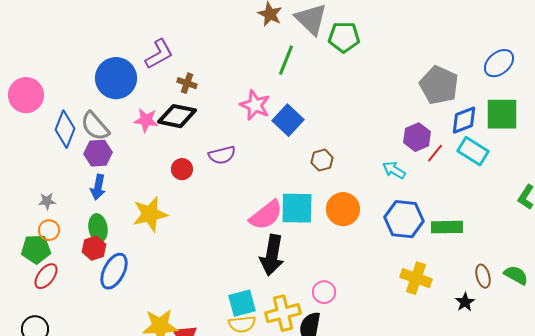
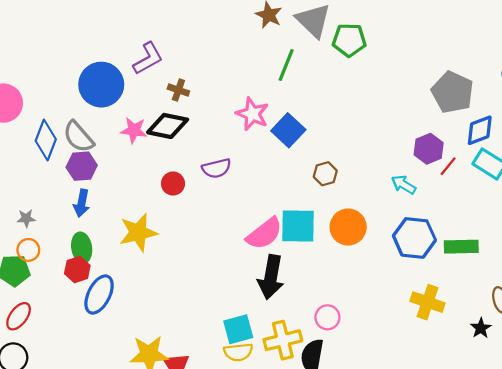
red ellipse: (46, 276) -> (19, 316), moved

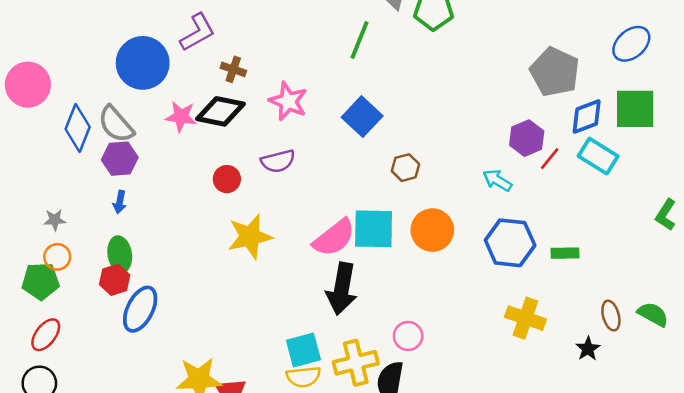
pink star: (252, 114) -> (288, 101), moved
blue arrow: (82, 203) -> (120, 202), size x0.7
yellow star: (138, 232) -> (250, 236), moved
green rectangle: (461, 247) -> (565, 253), size x0.7

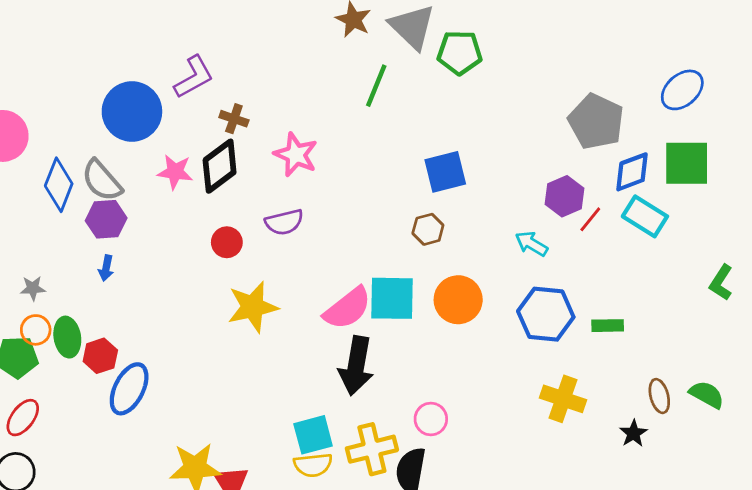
black diamond: (221, 111) -> (220, 166), turned -48
blue square: (362, 117) -> (445, 172), moved, turned 33
green ellipse: (120, 254) -> (67, 337), moved

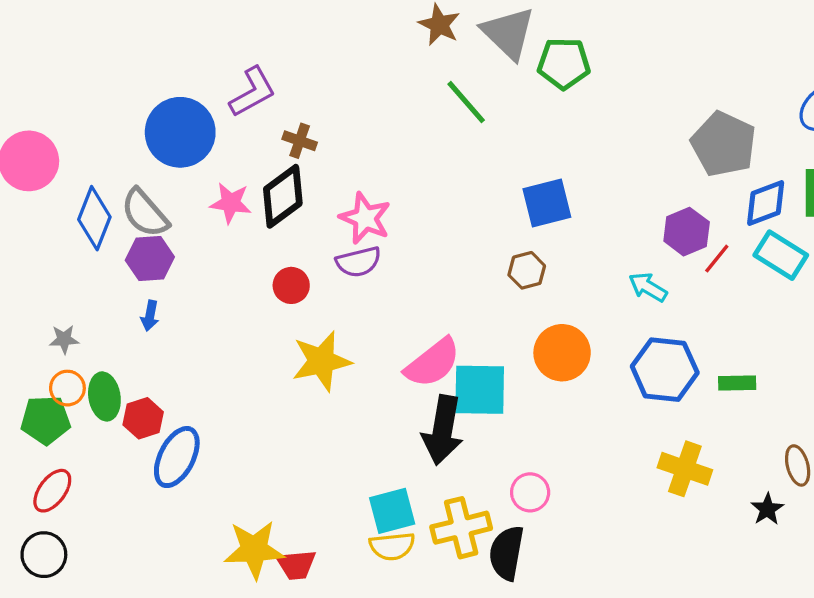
green line: (376, 86) -> (466, 102), turned -63
pink star: (296, 155) -> (365, 218), moved
cyan square: (392, 298) -> (480, 390), moved

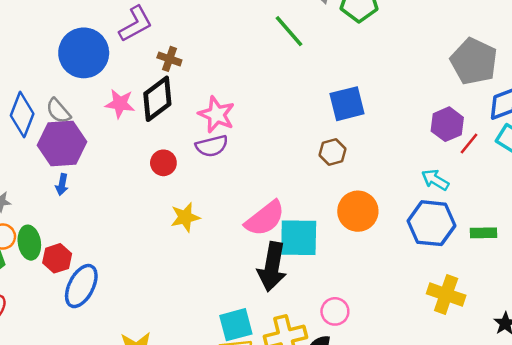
gray semicircle: (145, 213) -> (58, 111), size x0.7
purple hexagon: (150, 259) -> (62, 144), size x1.4
cyan arrow: (648, 287) -> (435, 180), moved
yellow star: (321, 361) -> (185, 217), size x0.7

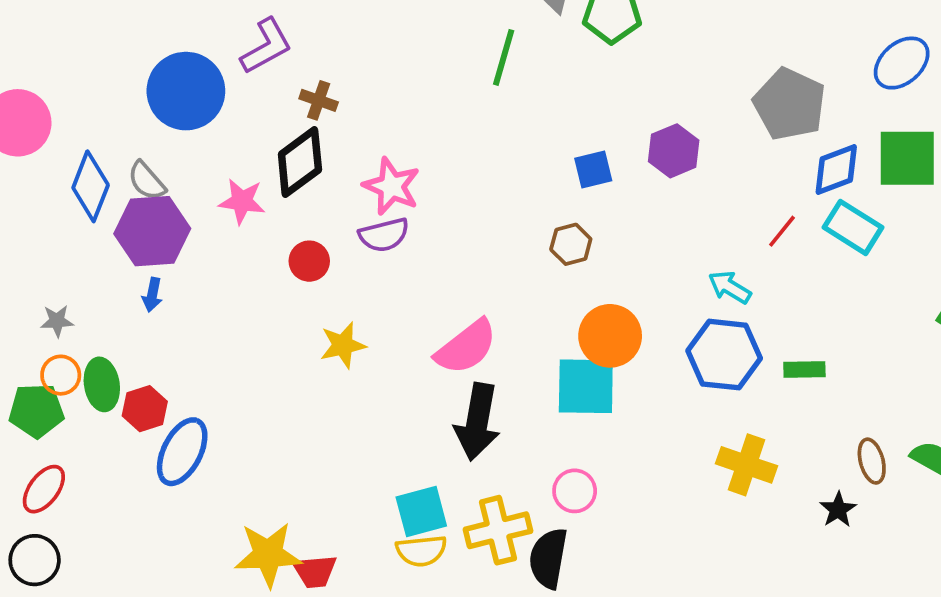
green line: (289, 31) -> (504, 57), turned 57
pink star: (120, 104) -> (242, 201), moved
blue square: (347, 104) -> (593, 170), size x0.7
purple hexagon: (447, 124) -> (674, 151), moved
cyan square: (299, 238) -> (586, 386), moved

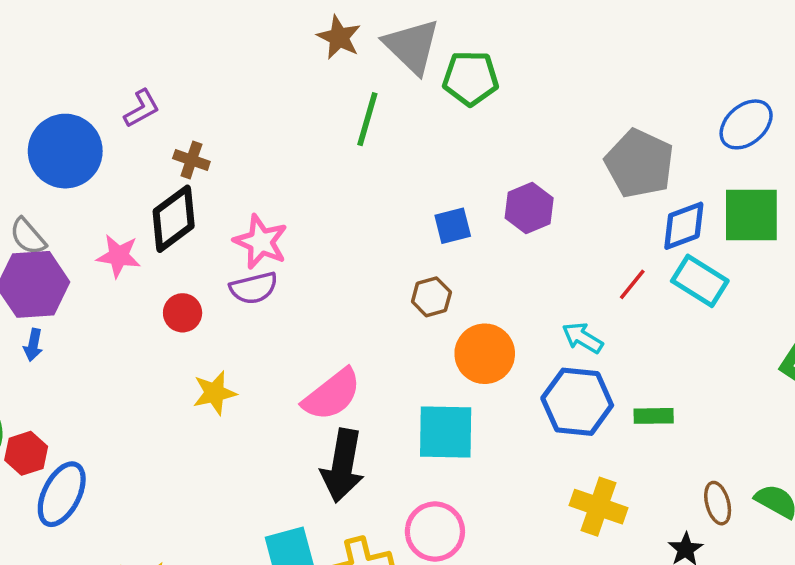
purple L-shape: (266, 46) -> (142, 108), size x0.7
orange circle: (610, 336) -> (485, 354), moved
pink circle: (575, 491) -> (435, 532), size x1.4

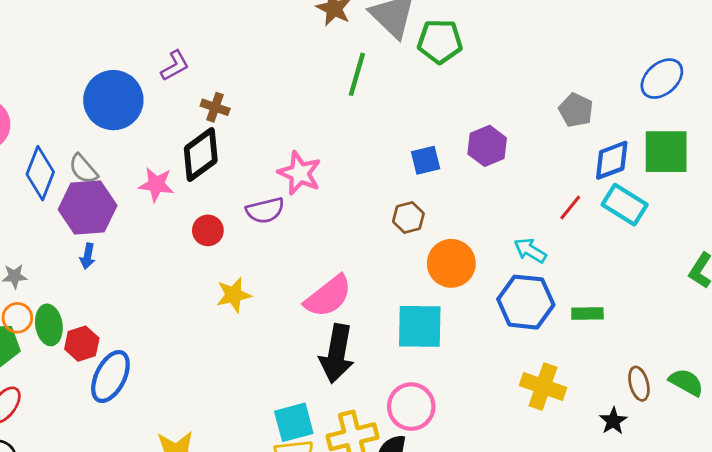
gray pentagon: (639, 164) -> (576, 110), size x0.6
pink star: (261, 242) -> (300, 173), moved

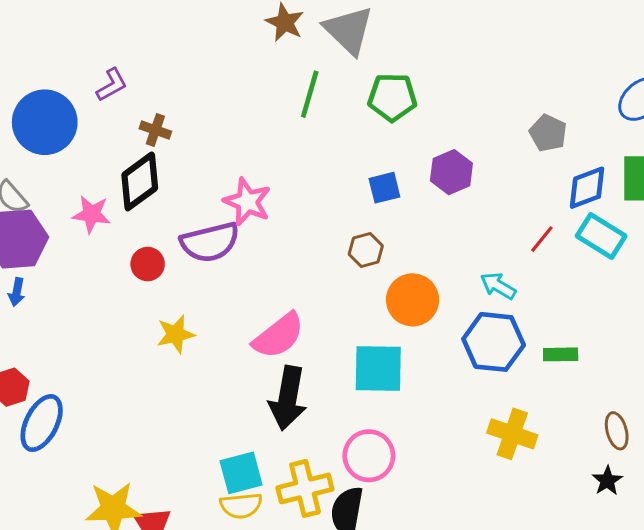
green pentagon: (440, 41) -> (392, 97), moved
purple semicircle: (265, 210) -> (210, 242), size x1.4
black star: (613, 421) -> (607, 481), moved

